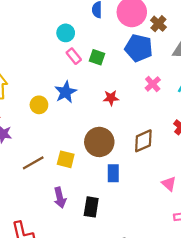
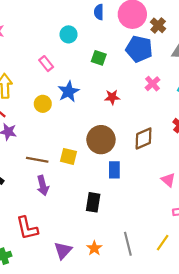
pink rectangle: (74, 56) -> (46, 64), moved
brown line: (33, 163) -> (37, 160), turned 40
purple arrow: (60, 198) -> (43, 186), moved

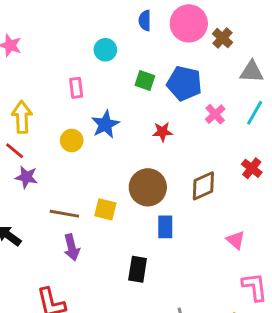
blue pentagon: (139, 49) -> (184, 83), moved
pink rectangle: (46, 64) -> (76, 88), turned 32

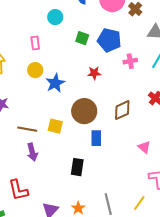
pink cross: (215, 114) -> (130, 61), turned 32
blue star: (105, 124) -> (55, 83), moved
yellow circle: (72, 141) -> (35, 70), moved

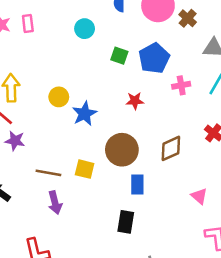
blue pentagon: (109, 40) -> (154, 58), turned 30
pink rectangle: (35, 43) -> (28, 23), moved
black rectangle: (77, 167) -> (126, 222), moved

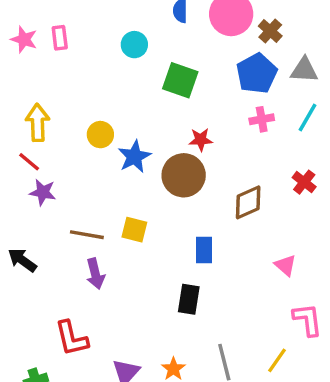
green square: (119, 56) -> (180, 80), size x1.5
blue pentagon: (154, 58) -> (257, 73), moved
brown circle: (122, 150) -> (184, 175), moved

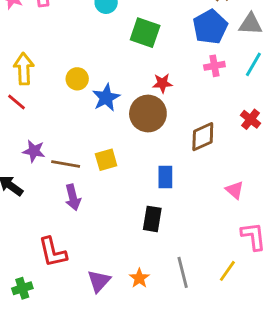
purple star: (43, 192) -> (34, 151), moved
yellow square: (134, 230) -> (106, 160), turned -30

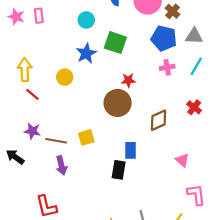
blue pentagon: (210, 27) -> (164, 38), turned -30
blue star: (106, 98) -> (86, 53), moved
red line: (17, 102) -> (32, 94), moved
black rectangle: (152, 219) -> (119, 170), moved

